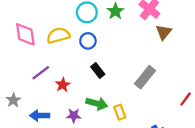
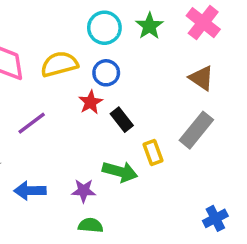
brown triangle: (164, 32) -> (201, 78), moved, turned -35
red star: (63, 85) -> (91, 102), moved
yellow rectangle: (120, 112) -> (153, 153), moved

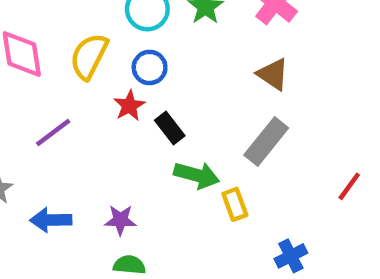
yellow semicircle: (59, 64) -> (89, 56), turned -48
yellow rectangle: (153, 153) -> (235, 204), moved
green arrow: (120, 172) -> (197, 175), moved

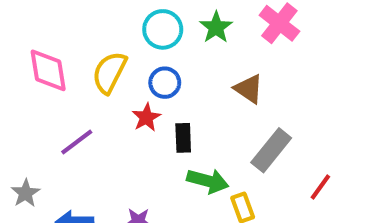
brown triangle: (273, 74) -> (249, 89), moved
black rectangle: (170, 128) -> (183, 138), turned 36
red line: (349, 186) -> (320, 187), moved

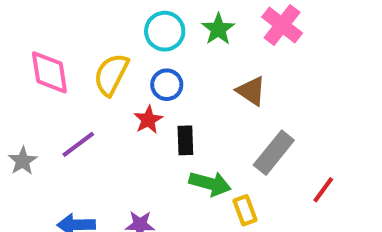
gray star: (26, 193) -> (23, 161), moved

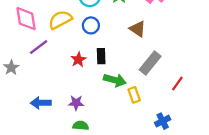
yellow semicircle: (111, 74) -> (60, 20), turned 35
red star: (148, 120) -> (78, 60), moved
purple line: (78, 144) -> (39, 47), moved

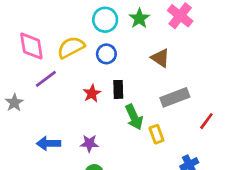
gray rectangle: (150, 63) -> (175, 97), turned 30
green arrow: (115, 80) -> (134, 117), turned 50

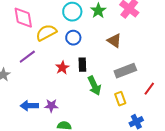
pink diamond: (31, 46) -> (23, 18), moved
yellow rectangle: (156, 134) -> (120, 99), moved
purple star: (89, 143) -> (51, 106), moved

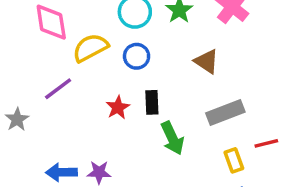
red line: (149, 89) -> (266, 143), turned 40
yellow rectangle: (120, 99) -> (234, 160), moved

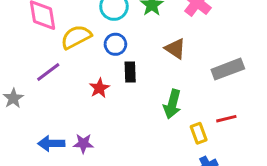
black rectangle: (152, 102) -> (130, 72), moved
gray rectangle: (225, 113) -> (228, 69), moved
green arrow: (172, 138) -> (172, 104), moved, turned 40

